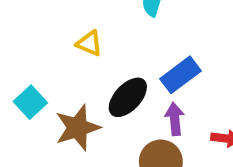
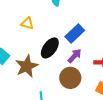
purple arrow: (175, 119) -> (75, 56), turned 56

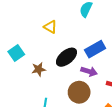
purple arrow: (75, 56) -> (89, 71), turned 49
brown star: (27, 66) -> (39, 69), size x0.6

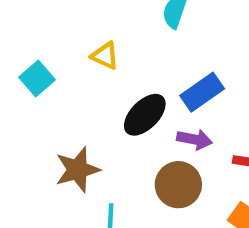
cyan square: (16, 53) -> (37, 78), moved
brown star: (39, 69) -> (77, 170), moved, size x1.5

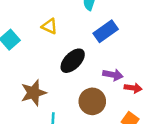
blue rectangle: (202, 92) -> (106, 31), moved
purple arrow: (195, 139) -> (113, 75), moved

